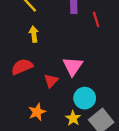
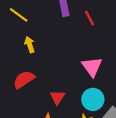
pink triangle: (73, 66) -> (92, 67), moved
red triangle: (51, 81) -> (57, 97), moved

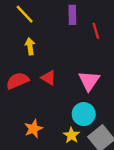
red triangle: (57, 97) -> (49, 78), moved, turned -42

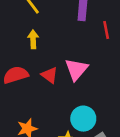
pink triangle: (89, 81) -> (76, 69), moved

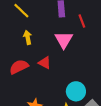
pink triangle: (76, 69) -> (64, 40), moved

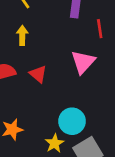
pink triangle: (64, 40) -> (83, 62), moved

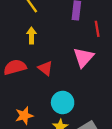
cyan circle: (72, 121) -> (63, 103), moved

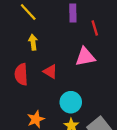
pink triangle: (83, 57) -> (85, 57), turned 45
red semicircle: (15, 67) -> (21, 74), turned -70

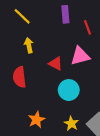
red triangle: (50, 72) -> (56, 64), moved
cyan circle: (71, 102) -> (69, 90), moved

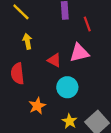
orange star: (37, 120) -> (37, 106), moved

